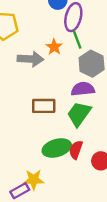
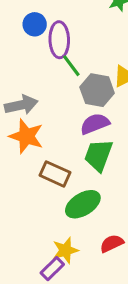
orange star: (54, 47) -> (26, 136), moved, size x1.6
brown rectangle: (44, 106) -> (55, 174), moved, turned 40
red semicircle: (76, 150) -> (112, 243), moved, turned 60

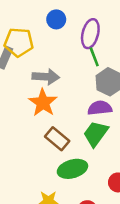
blue circle: (35, 24) -> (56, 19), moved

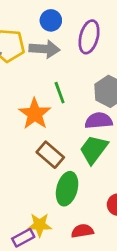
green line: (94, 57) -> (60, 93), moved
gray arrow: (46, 77) -> (44, 49), moved
green ellipse: (72, 169) -> (67, 189), turned -60

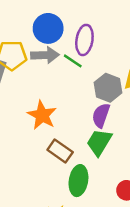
blue circle: (51, 20) -> (48, 28), size x1.5
green line: (60, 93) -> (73, 61), moved, turned -30
purple semicircle: (99, 121) -> (101, 115), turned -60

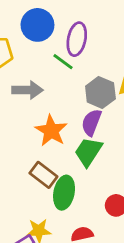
gray arrow: (45, 55) -> (27, 90), moved
orange star: (42, 115) -> (51, 131), moved
brown rectangle: (60, 151) -> (43, 175), moved

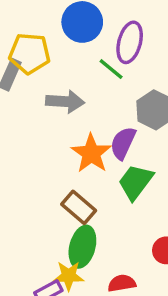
purple semicircle: (91, 122) -> (123, 143), moved
green ellipse: (64, 193) -> (82, 247), moved

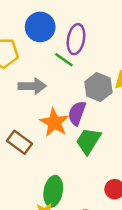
brown rectangle: (79, 207) -> (19, 142), moved

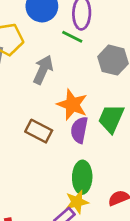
gray arrow: (32, 86) -> (43, 70), turned -56
purple semicircle: (77, 113) -> (79, 130), moved

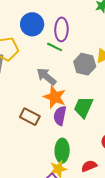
gray arrow: (43, 70) -> (46, 76), moved, turned -75

